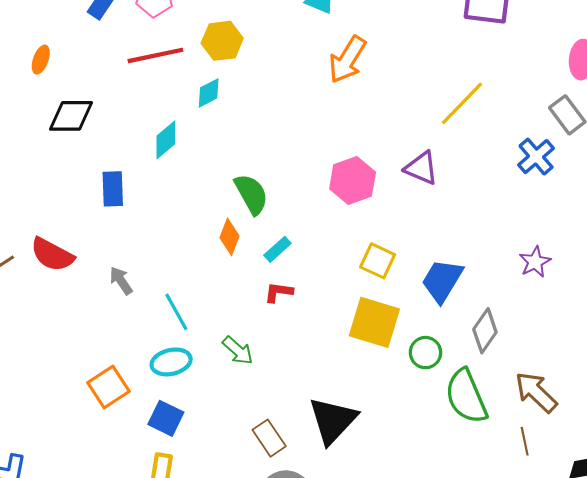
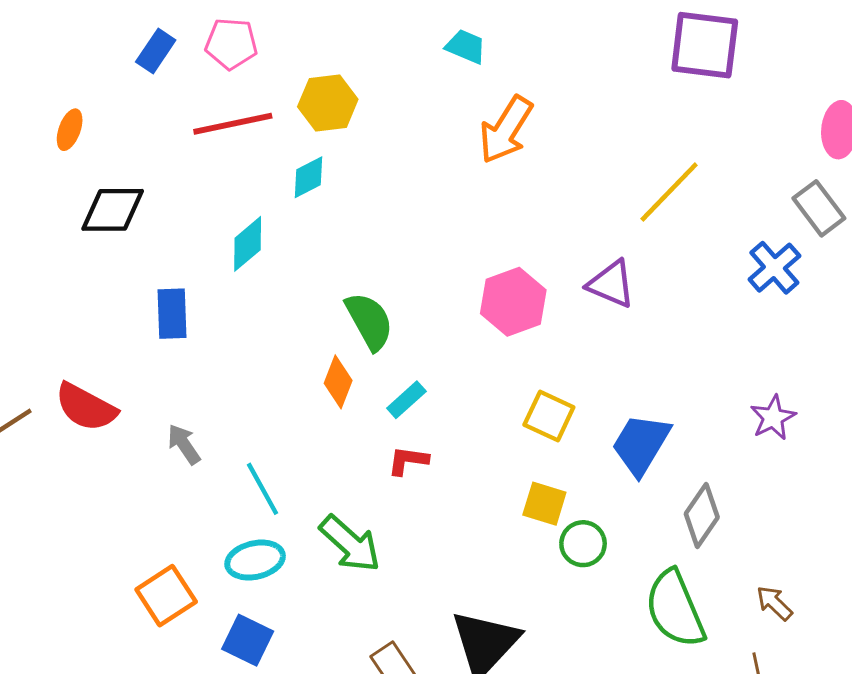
yellow square: (374, 322) -> (544, 504), size x0.6
green arrow: (238, 350) -> (350, 544), size x1.4
green circle: (426, 353) -> (583, 544), moved
brown arrow: (536, 392) -> (774, 603), size x0.6

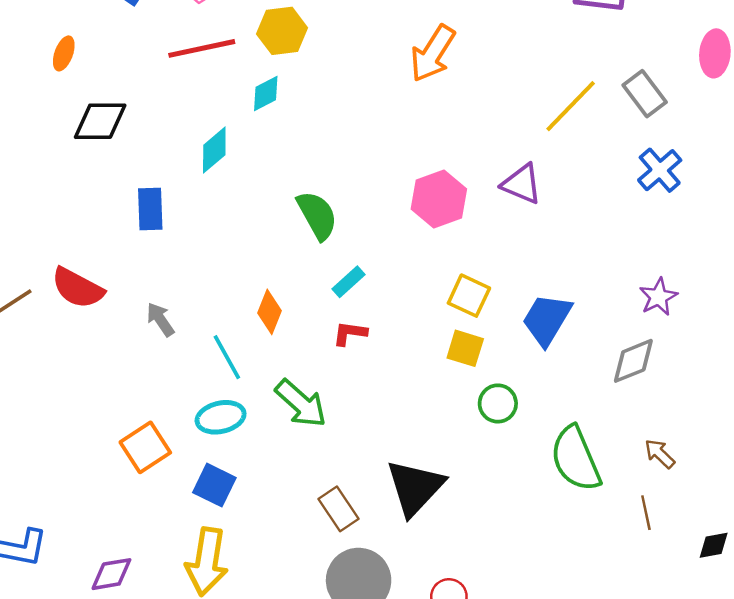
gray rectangle: (819, 208) -> (645, 94), moved
orange diamond: (338, 382) -> (270, 312), moved
yellow square: (544, 504) -> (465, 348), moved
gray diamond: (702, 515) -> (633, 361), moved, turned 33

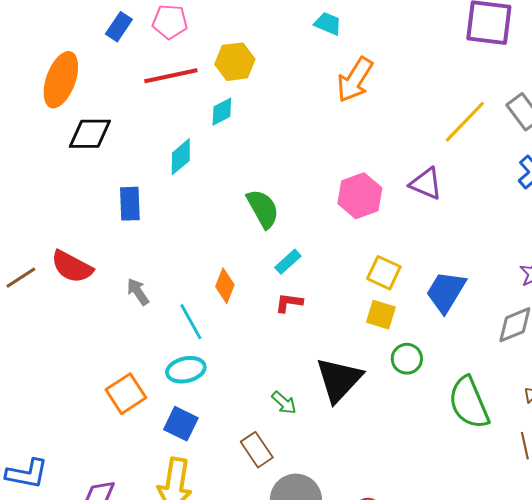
orange ellipse: (64, 53) -> (61, 80), size x2.0
green arrow: (301, 403) -> (284, 403), moved, size x0.6
black triangle: (415, 488) -> (339, 380), moved
brown rectangle: (339, 509) -> (257, 450), moved

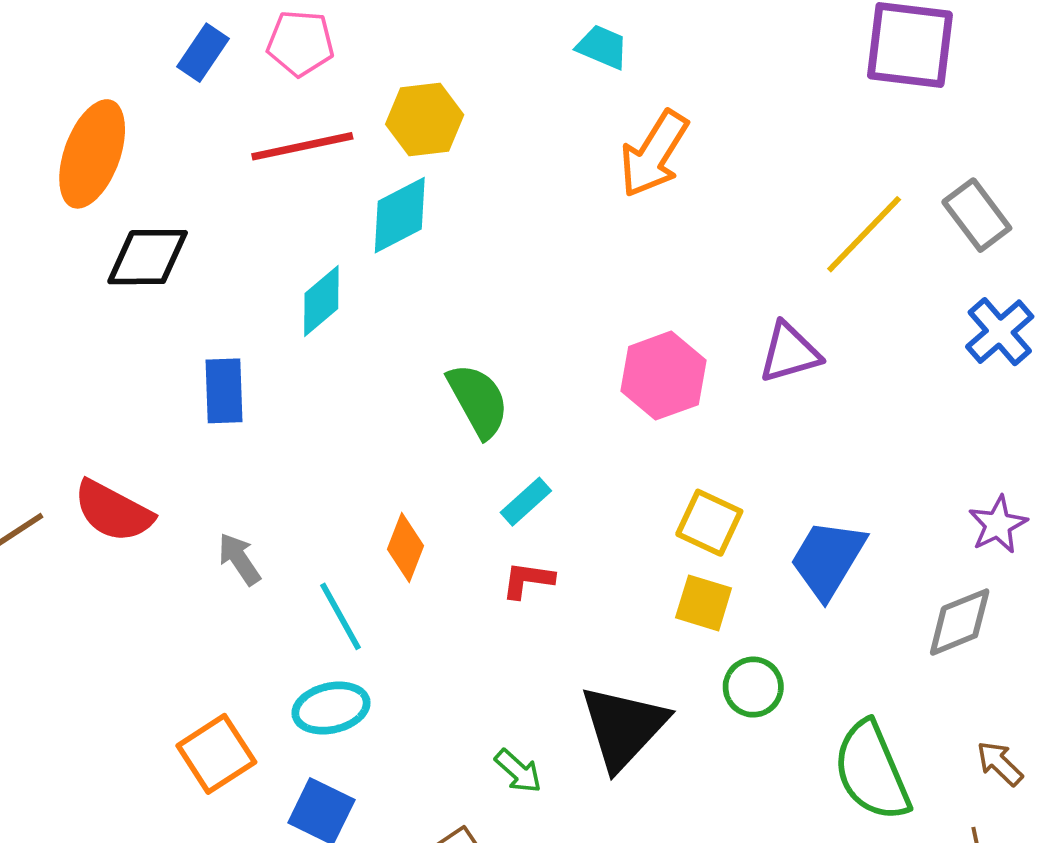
cyan diamond: (222, 112) -> (400, 215), size x1.4
purple triangle: (426, 184) -> (790, 353), turned -39

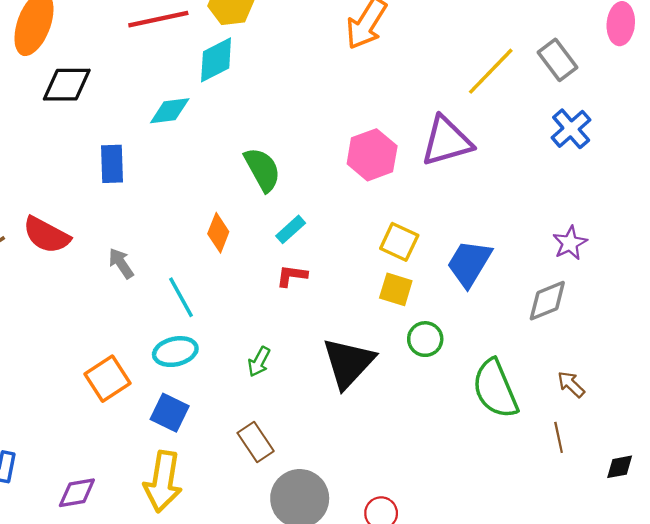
cyan diamond: (321, 301) -> (170, 111), turned 33
purple triangle: (790, 353) -> (447, 141), size x1.4
orange diamond: (405, 548) -> (218, 233), moved
green arrow: (518, 771) -> (259, 362), moved, turned 76

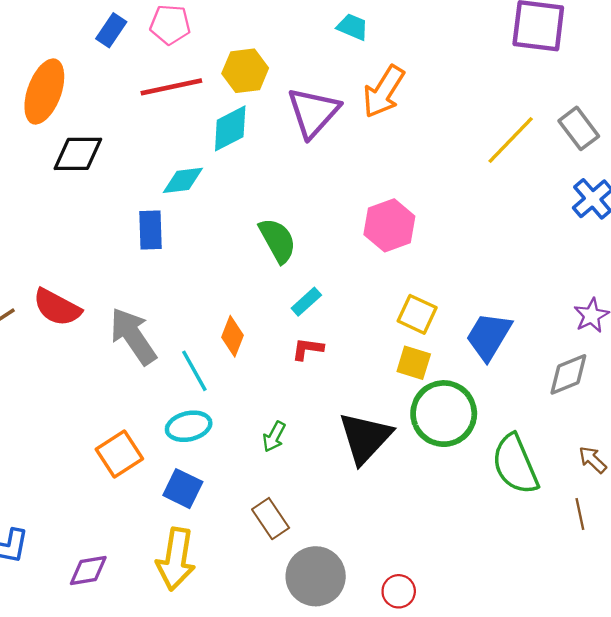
purple triangle: (447, 141) -> (313, 112), moved, turned -32
blue rectangle: (112, 164) -> (151, 230), moved
orange diamond: (218, 233) -> (232, 336), moved
gray arrow: (121, 263) -> (133, 336), size x1.8
green circle: (425, 339) -> (444, 414), size x1.8

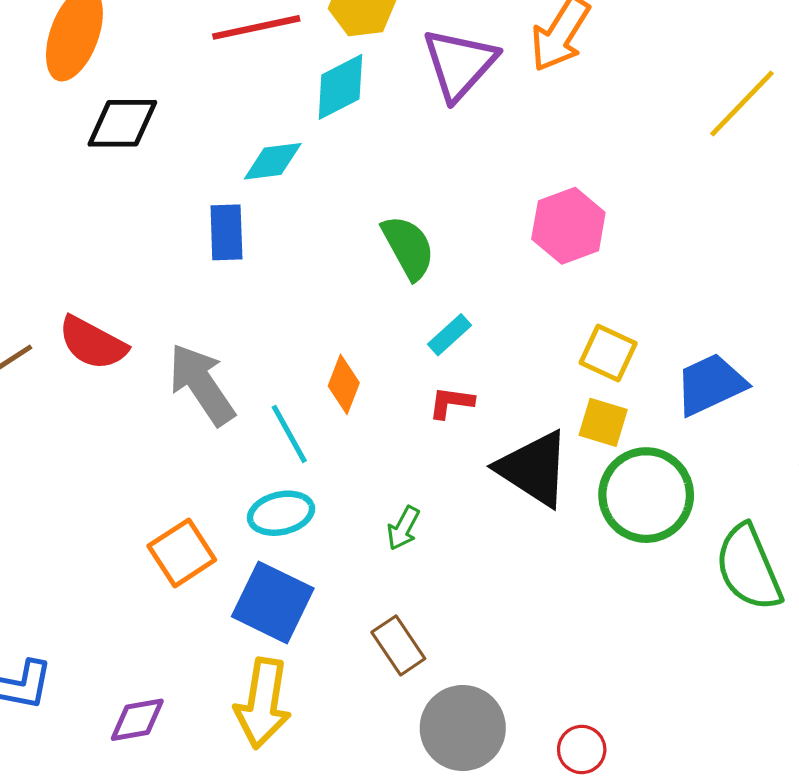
blue trapezoid: (489, 336) -> (711, 384), turned 34
black triangle: (365, 438) -> (534, 469), moved, turned -40
blue square: (183, 489) -> (273, 602), size x1.4

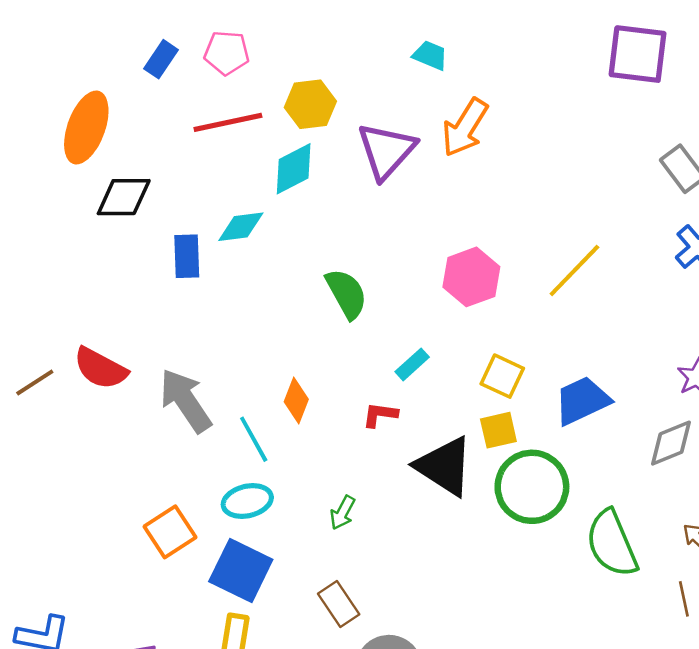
yellow line: (742, 103) -> (574, 270), moved
blue rectangle: (226, 232) -> (187, 256), moved
cyan rectangle: (450, 335) -> (412, 364), moved
yellow square: (603, 422) -> (498, 430), turned -30

